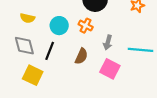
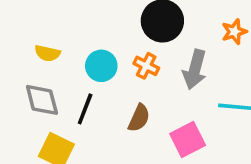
gray arrow: (108, 42) -> (195, 69), moved, size x1.5
pink square: (110, 69) -> (188, 140), turned 36

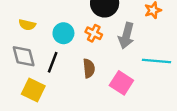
brown semicircle: (139, 118) -> (89, 68), turned -30
pink square: (188, 140) -> (121, 83), turned -30

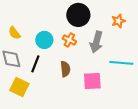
yellow semicircle: (27, 25) -> (14, 33), turned 40
pink square: (121, 83) -> (92, 81), turned -36

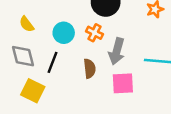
gray arrow: (96, 42) -> (117, 51), moved

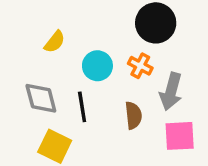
yellow semicircle: (27, 24) -> (55, 42), moved, turned -105
black line: (53, 62) -> (82, 107), turned -30

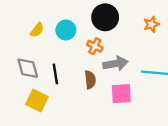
cyan circle: (97, 66) -> (66, 30), moved
gray arrow: (171, 91) -> (116, 64), turned -115

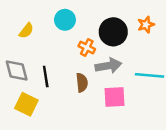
black circle: (105, 17) -> (113, 32), moved
cyan circle: (66, 30) -> (65, 20), moved

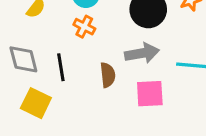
orange cross: (87, 48) -> (84, 27), moved

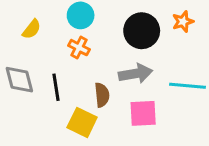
yellow square: (36, 103) -> (82, 122), moved

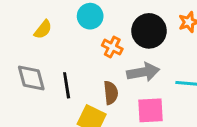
orange cross: (79, 48) -> (112, 47), moved

